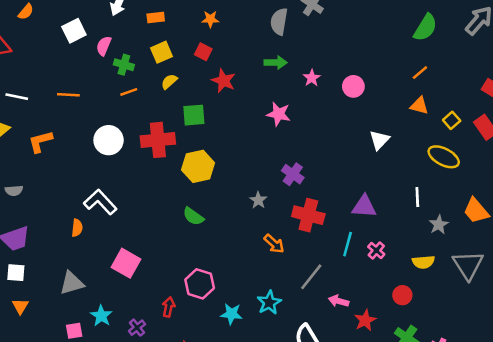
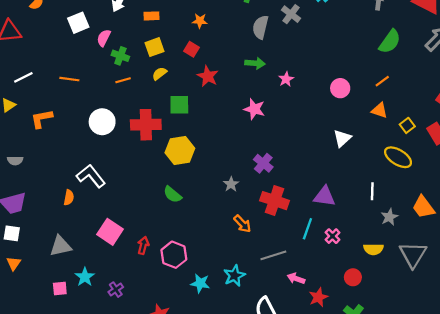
pink circle: (353, 86) -> (340, 88), moved
white line: (17, 97) -> (23, 77), turned -42
gray line: (311, 277) -> (273, 255), turned 30
red arrow: (168, 307) -> (143, 245), moved

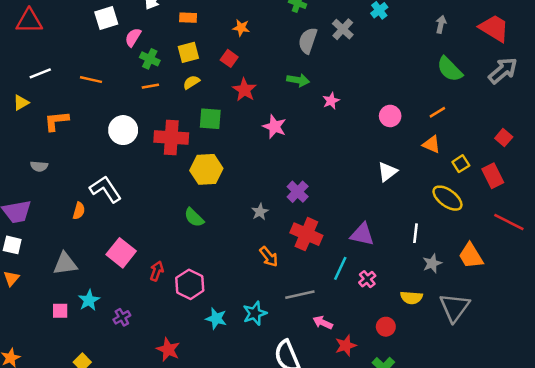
green semicircle: (390, 42) -> (450, 69), turned 95
pink star: (254, 109) -> (275, 127), moved
gray semicircle: (15, 161) -> (39, 166), moved

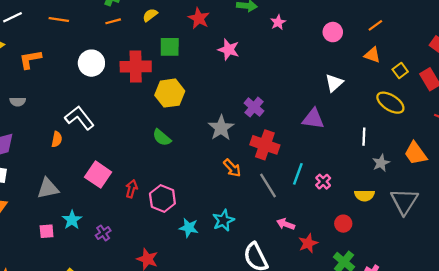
gray star: (260, 212) -> (221, 128), size x1.6
purple triangle: (362, 234) -> (313, 119), moved
gray line: (300, 295) -> (268, 185), moved, turned 75

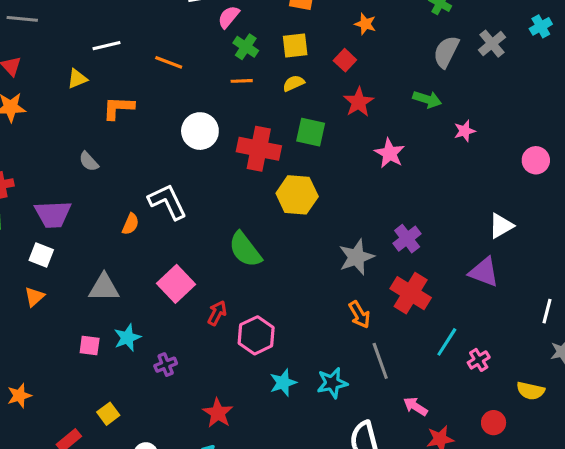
white triangle: (334, 83) -> (501, 226), moved
gray semicircle: (18, 102) -> (89, 162), turned 35
green semicircle: (162, 138) -> (245, 250), moved, size x1.4
gray line: (268, 185) -> (380, 361), moved
cyan star: (189, 228) -> (283, 383), turned 30

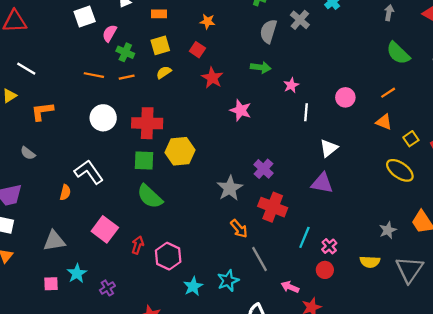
white line: (106, 46) -> (26, 69), turned 54
orange line: (169, 62) -> (94, 75), moved
green square: (311, 132) -> (144, 160), moved
white line: (547, 311) -> (306, 112), moved
red circle: (494, 423) -> (325, 270), moved

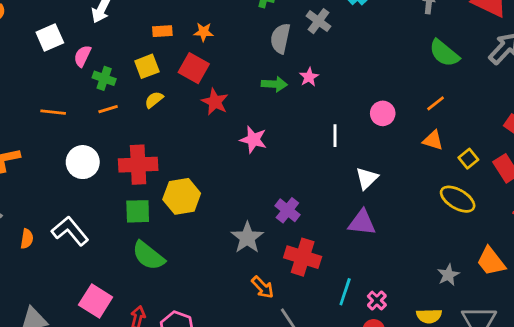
orange rectangle: (159, 14) -> (162, 31), moved
red square: (197, 50) -> (194, 68), size x1.5
orange line: (94, 75) -> (53, 112), moved
pink star: (291, 85) -> (309, 77), moved
orange semicircle: (65, 192) -> (27, 239), moved

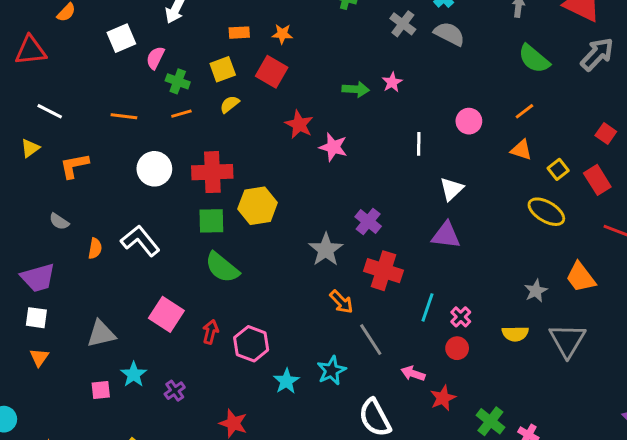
gray semicircle: (280, 38) -> (449, 34), moved, turned 104
red star: (215, 102) -> (299, 124), moved

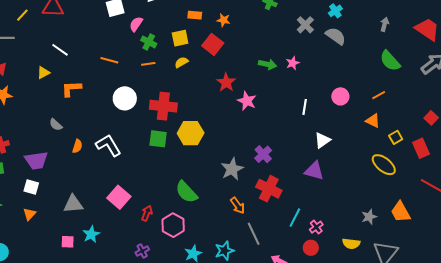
green semicircle: (222, 267) -> (186, 192), moved
purple cross: (175, 391) -> (142, 251), moved

